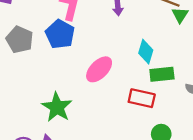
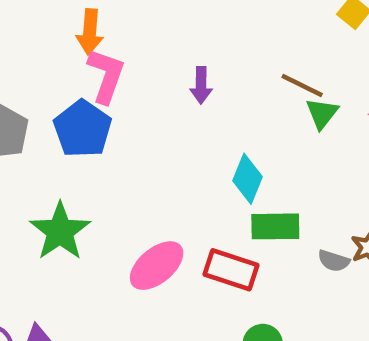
pink ellipse: (99, 69) -> (157, 266), moved
green star: (57, 107) -> (60, 231), moved

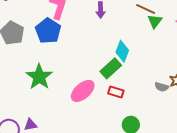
green rectangle: (275, 226) -> (111, 68), moved, turned -40
red rectangle: (231, 270) -> (116, 92), size x0.7

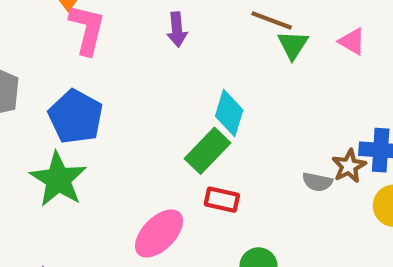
blue pentagon: (48, 31) -> (76, 117), moved
pink ellipse: (83, 91) -> (159, 233), moved

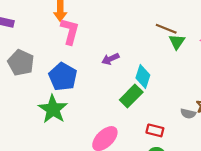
purple arrow: (177, 30) -> (110, 59), moved, turned 70
red rectangle: (222, 200) -> (155, 130), moved

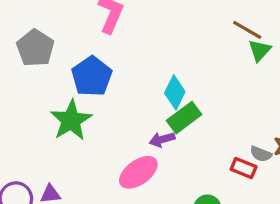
purple arrow: (110, 59) -> (162, 139), moved
cyan diamond: (143, 77) -> (175, 92), moved
red rectangle: (155, 130) -> (244, 168), moved

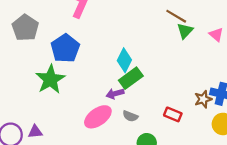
gray semicircle: (261, 154) -> (130, 116), moved

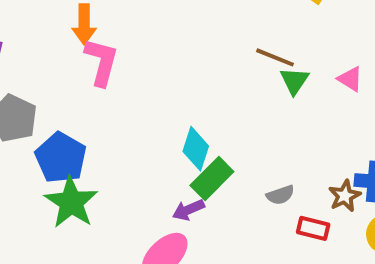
blue pentagon: (65, 48) -> (61, 158), moved
red rectangle: (173, 114) -> (313, 228), moved
gray semicircle: (130, 116) -> (280, 195), moved, turned -32

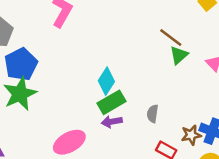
gray semicircle: (280, 195) -> (153, 114), moved, turned 102
purple arrow: (188, 210) -> (112, 122), moved

